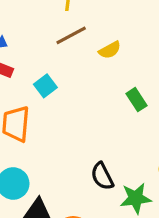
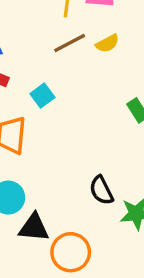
yellow semicircle: (110, 50) -> (107, 43), moved

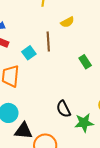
brown line: (70, 43) -> (48, 41), moved, turned -66

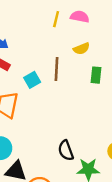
green rectangle: (85, 62) -> (96, 75), moved, turned 32

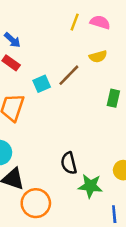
brown line: (57, 69) -> (69, 75), turned 35
green rectangle: (96, 75) -> (113, 98), moved

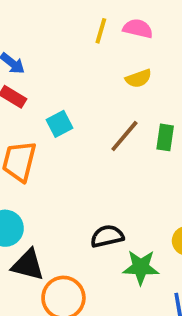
brown line: (69, 75) -> (124, 136), moved
black semicircle: (69, 163) -> (107, 236), turned 95

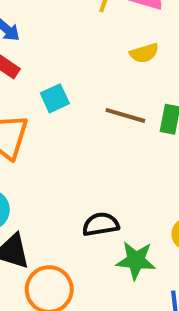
brown line: (124, 136) -> (125, 115), turned 63

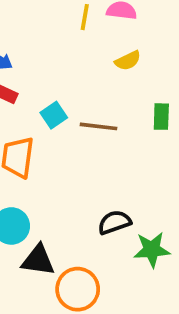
brown line: (125, 115) -> (99, 126), moved

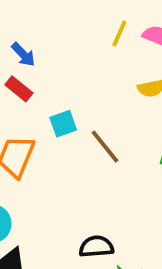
brown line: (99, 126) -> (105, 147), turned 30

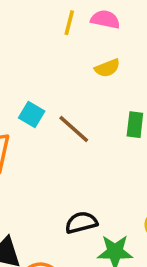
cyan square: (63, 124) -> (32, 115), turned -30

